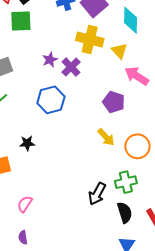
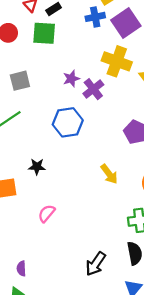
yellow arrow: (106, 137) -> (109, 174), moved
black arrow: (97, 194) -> (96, 264), moved
pink semicircle: (25, 204) -> (47, 213), moved

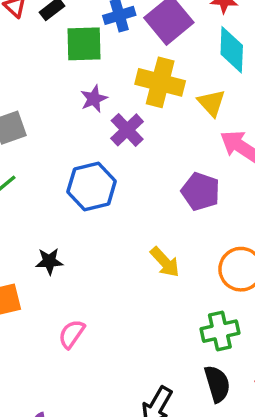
green square: (44, 33) -> (84, 44), moved
purple star: (71, 79) -> (94, 99), moved

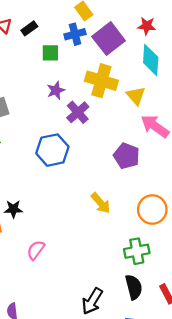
green square: (84, 44) -> (50, 53), size x0.7
black star: (49, 261) -> (13, 209), moved

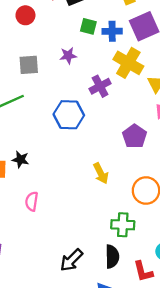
blue cross: (75, 34) -> (112, 31), moved
purple star: (56, 90) -> (68, 56), moved
pink semicircle: (36, 250) -> (32, 201), turned -42

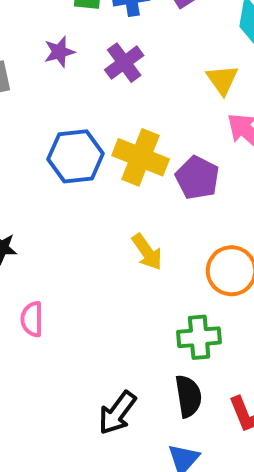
yellow cross: (128, 63) -> (141, 157), moved
purple cross: (100, 86) -> (124, 63), moved

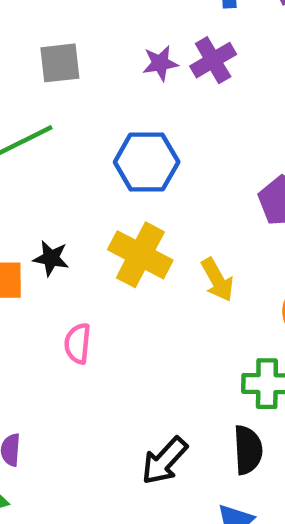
purple star: (59, 52) -> (160, 63), moved
yellow cross: (141, 157) -> (140, 255), moved

